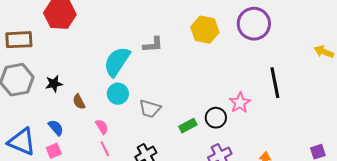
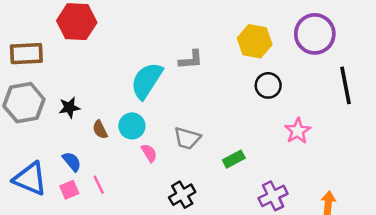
black line: (275, 83) -> (345, 85), moved
cyan circle: (118, 94) -> (132, 126), moved
black circle: (216, 118) -> (268, 85), moved
pink semicircle: (102, 127) -> (149, 153), moved
pink line: (105, 149) -> (99, 185), moved

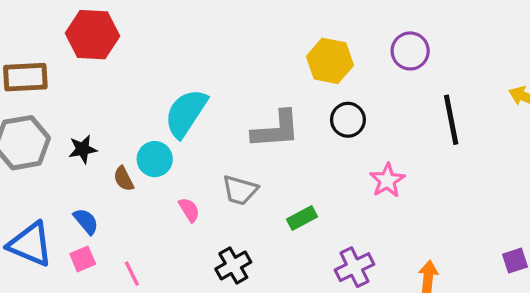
purple circle: (315, 34) -> (410, 51), size x0.7
gray L-shape: (191, 60) -> (276, 130), moved, size x1.5
cyan circle: (132, 126) -> (155, 159), moved
pink line: (99, 185) -> (132, 274), moved

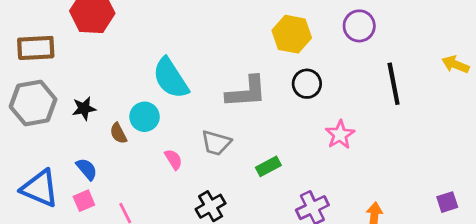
cyan semicircle: (186, 113) -> (171, 78), turned -66

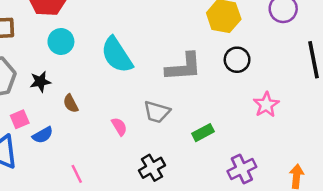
cyan circle: (145, 117) -> (61, 42), moved
blue semicircle: (87, 169) -> (43, 135), turned 100
pink square: (84, 201) -> (20, 119), moved

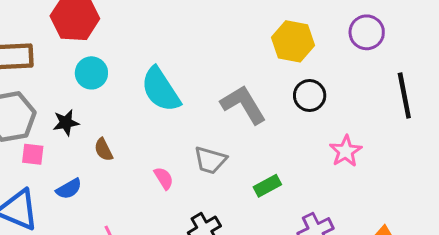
gray L-shape: (184, 67) -> (243, 105), turned -117
pink square: (20, 119) -> (33, 154), moved, turned 30

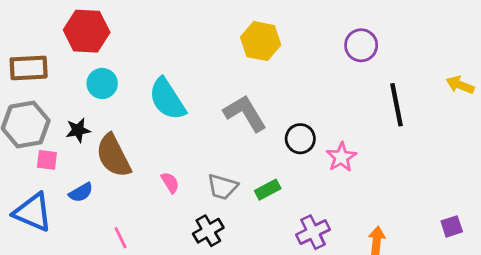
yellow hexagon: (293, 41) -> (261, 41), moved
black circle: (310, 96) -> (300, 139), moved
brown semicircle: (103, 150) -> (113, 156), size x2.0
gray trapezoid: (210, 160) -> (222, 187), moved

